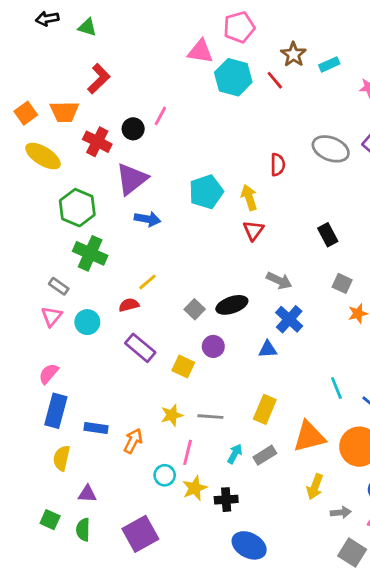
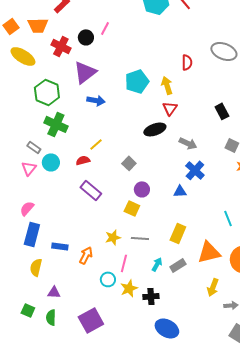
black ellipse: (232, 305) -> (155, 129), moved
cyan circle: (87, 322) -> (51, 162), moved
yellow square: (183, 366) -> (132, 208), moved

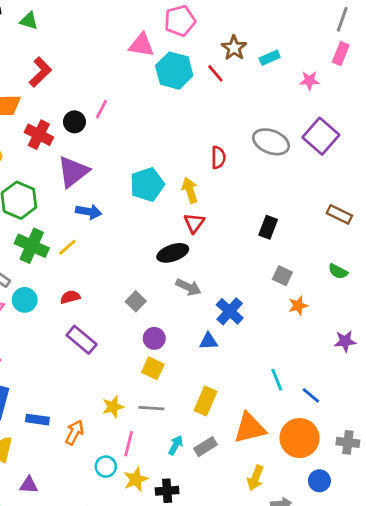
black rectangle: (222, 111) -> (268, 227), turned 49
gray arrow: (188, 143) -> (188, 287), moved
yellow line: (96, 144) -> (67, 247), moved
yellow square: (132, 208) -> (153, 368), moved

